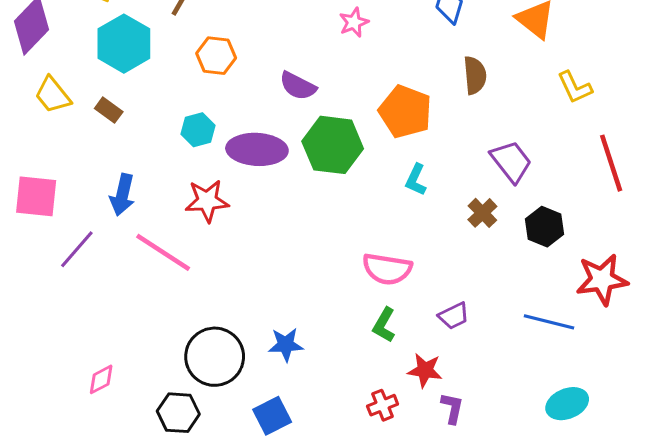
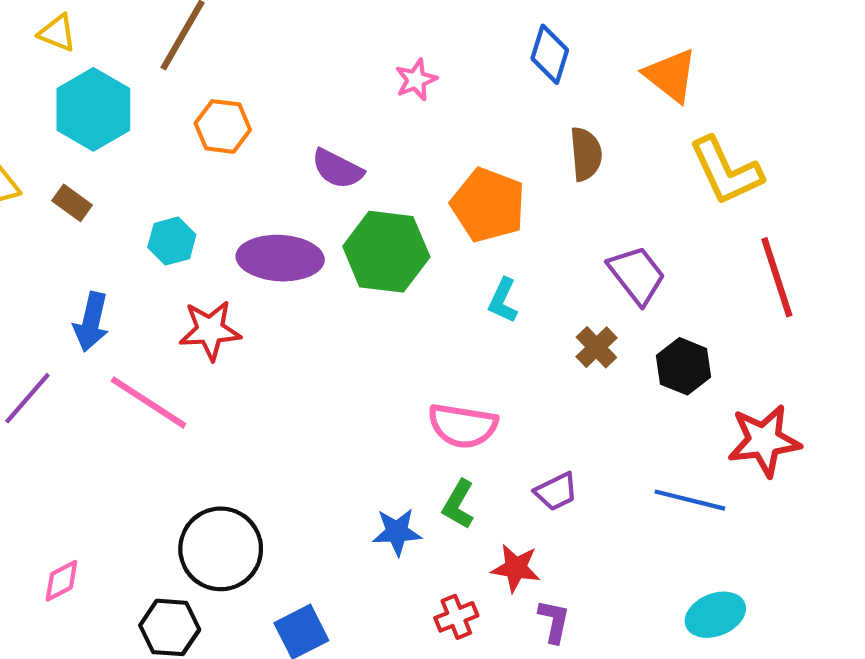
yellow L-shape: (575, 87) -> (726, 171), size x1.5
cyan hexagon: (198, 130) -> (172, 241), moved
blue star: (286, 345) -> (397, 532), moved

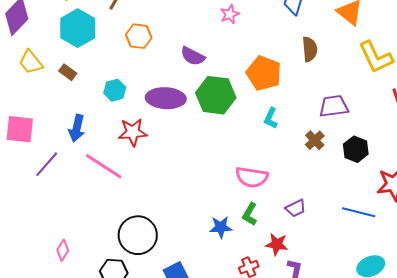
purple trapezoid: (637, 275) -> (334, 106), turned -60
pink diamond: (61, 581) -> (63, 250), turned -30

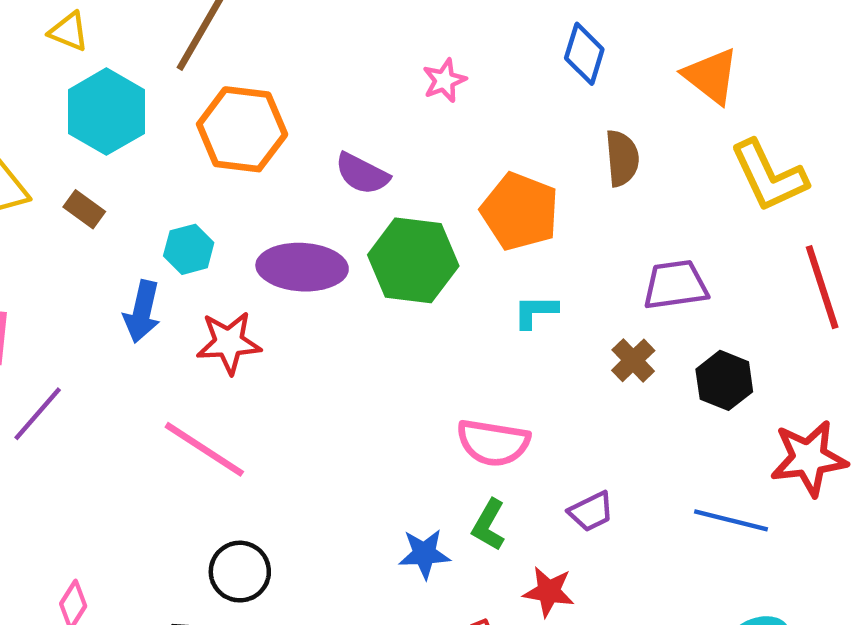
orange hexagon: (139, 36) -> (242, 129), size x1.5
cyan L-shape: (271, 118) -> (535, 312), turned 65
blue arrow: (77, 128) -> (142, 312), moved
pink line: (104, 166) -> (204, 449), moved
black circle: (138, 235) -> (240, 572), size x0.7

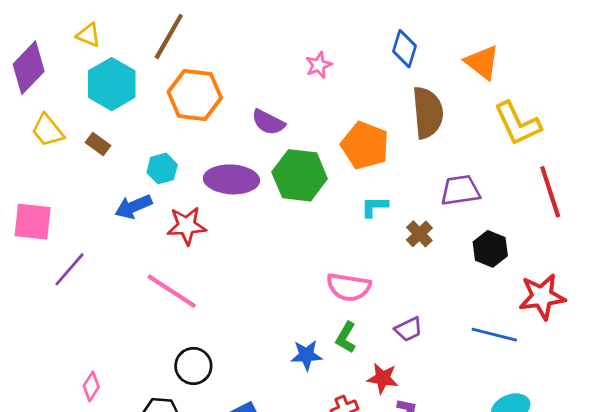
brown semicircle: (622, 158) -> (428, 113), size x1.5
blue arrow: (142, 312) -> (133, 207), turned 54
brown cross: (633, 360) -> (419, 234), moved

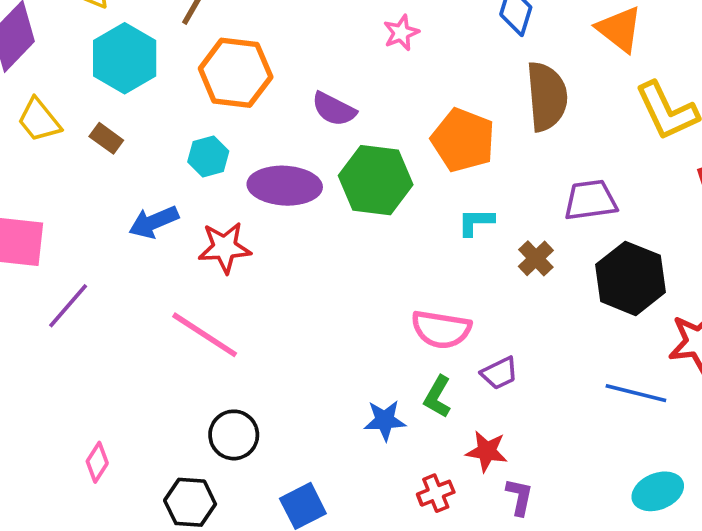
cyan hexagon: (162, 169) -> (208, 156), moved
black hexagon: (490, 249) -> (630, 278), size x1.5
purple trapezoid: (409, 329) -> (499, 373), moved

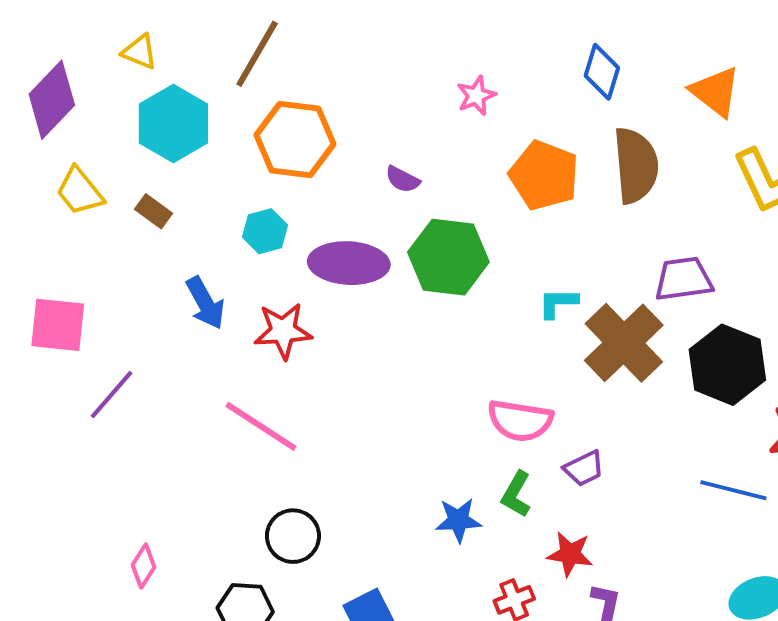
purple semicircle: (334, 109) -> (403, 179), size x0.7
orange pentagon: (463, 140) -> (544, 175), moved
blue arrow: (154, 222) -> (205, 303), turned -96
brown cross: (536, 258) -> (624, 343), size x2.0

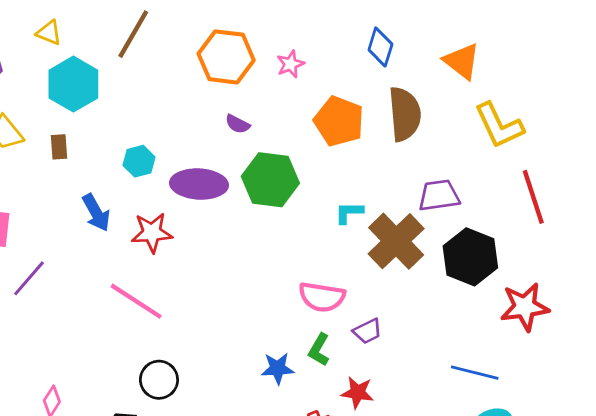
orange hexagon: (295, 140) -> (226, 57), moved
brown rectangle: (153, 211) -> (59, 147), turned 50
blue line: (733, 490) -> (475, 373), moved

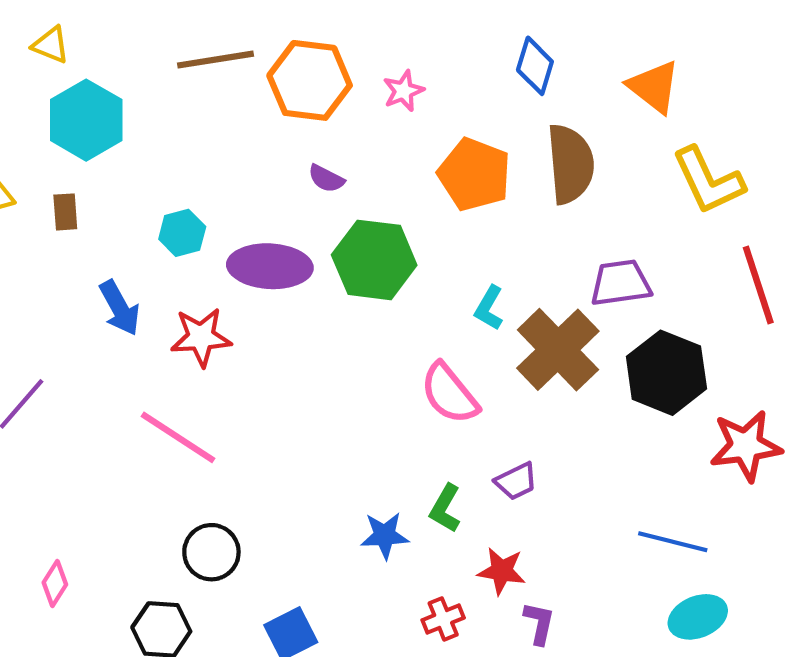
brown line: (133, 34) -> (216, 60), moved, turned 51
cyan L-shape: (349, 213) -> (489, 308), turned -60
pink semicircle: (322, 297) -> (449, 394), moved, turned 42

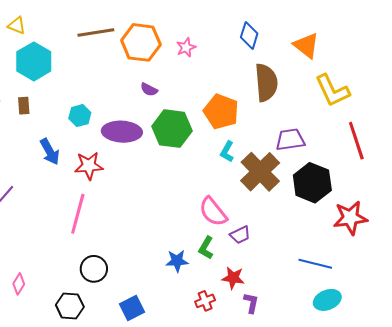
orange pentagon: (474, 174) -> (221, 112), moved
pink semicircle: (449, 394) -> (213, 212), moved
pink line: (178, 437) -> (78, 214), turned 72

